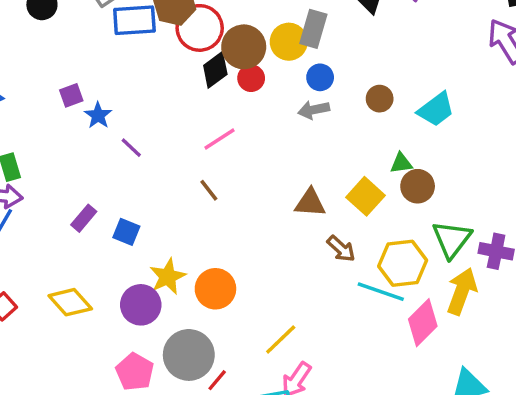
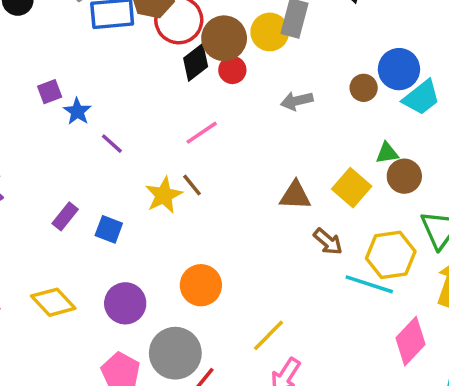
blue circle: (320, 77) -> (399, 69), moved, size x1.5
yellow star: (168, 277) -> (164, 195), moved
pink diamond: (423, 323) -> (410, 341), moved

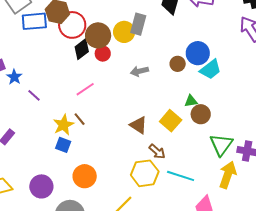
brown triangle: (295, 195) -> (138, 125), turned 30
blue square: (109, 229) -> (63, 145), moved
yellow hexagon: (391, 255) -> (145, 173), moved

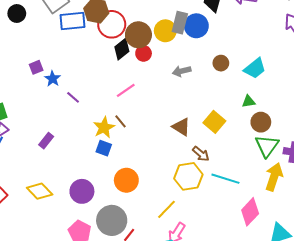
blue circle: (198, 53) -> (196, 26), moved
green triangle: (191, 101) -> (249, 101), moved
brown circle: (201, 114) -> (261, 122), moved

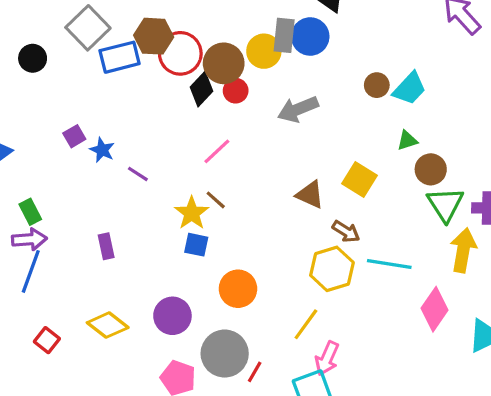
brown circle: (221, 63) -> (377, 85), moved
gray arrow: (182, 71) -> (298, 109), size x1.4
purple rectangle: (46, 141) -> (106, 246), turned -42

